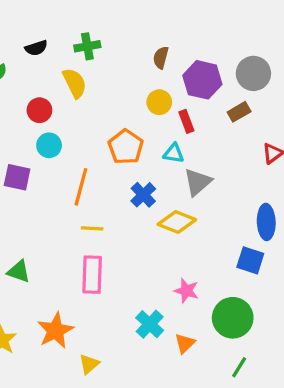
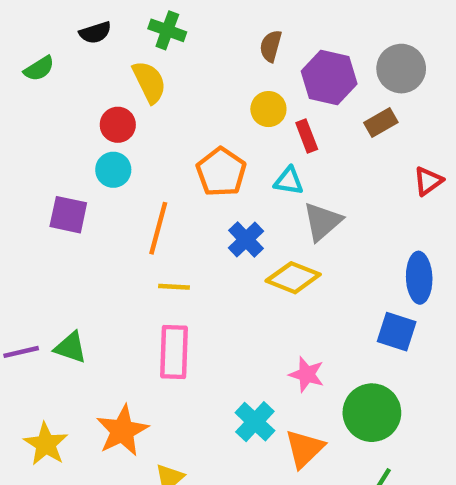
green cross: (87, 46) -> (167, 30), turned 30
red circle: (39, 110) -> (118, 125), moved
orange triangle: (185, 343) -> (304, 449), size x1.4

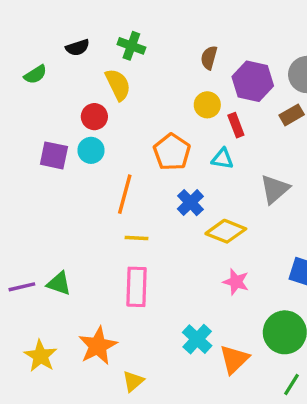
purple square: (68, 215) -> (54, 155), moved
gray triangle: (322, 221) -> (275, 189), moved
pink star: (307, 374) -> (236, 282), moved

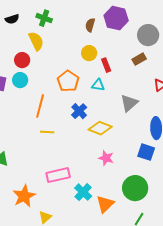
purple hexagon: (253, 81) -> (116, 18), moved
pink rectangle: (136, 287) -> (58, 175), moved, turned 75

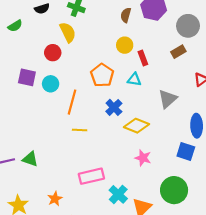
cyan circle: (20, 80) -> (51, 84), moved
orange star: (24, 196) -> (55, 199), size x0.6

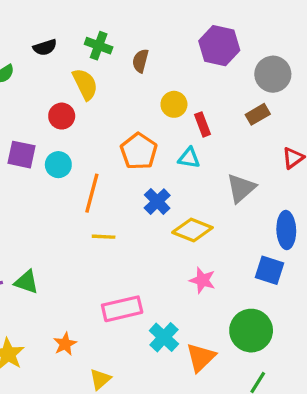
brown semicircle: (126, 15) -> (140, 61), moved

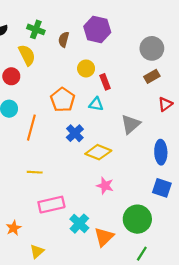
purple hexagon: (219, 46) -> (97, 29), moved
brown rectangle: (258, 114) -> (152, 76), moved
yellow line: (104, 237) -> (35, 172), moved
blue square: (270, 270) -> (162, 188), moved

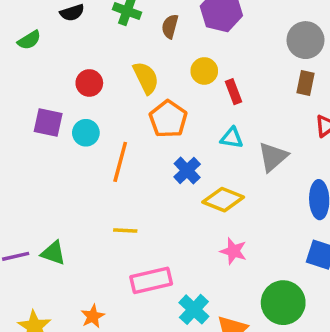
yellow semicircle: (27, 55) -> (146, 78), moved
brown rectangle: (152, 76) -> (305, 83), turned -48
cyan triangle: (96, 104) -> (232, 138), moved

